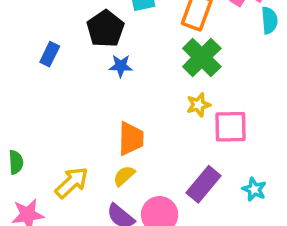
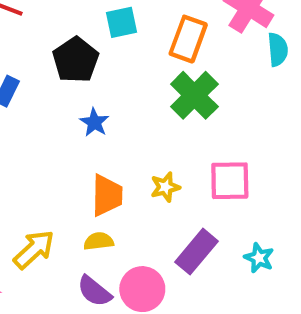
blue star: (121, 66) -> (94, 122), moved, turned 30
yellow star: (198, 105) -> (165, 187), moved
yellow semicircle: (124, 176) -> (99, 241), turned 35

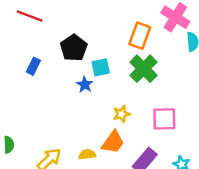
cyan square: (121, 22) -> (101, 67), moved
yellow star: (165, 187) -> (121, 114), moved
orange trapezoid: (107, 195) -> (113, 142), moved, turned 35

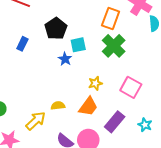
pink square: (164, 119) -> (131, 87), turned 30
yellow semicircle: (87, 154) -> (58, 106), moved

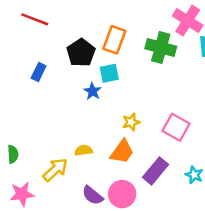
orange rectangle: (111, 18) -> (114, 40), moved
green cross: (114, 46) -> (161, 48), moved, turned -30

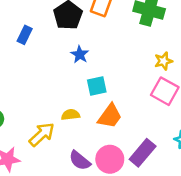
cyan square: (109, 73) -> (97, 86), moved
yellow star: (131, 122) -> (163, 61), moved
purple rectangle: (156, 171) -> (143, 153), moved

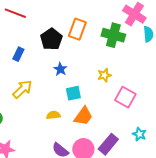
yellow star: (163, 61) -> (104, 75), moved
yellow arrow: (42, 134) -> (22, 89), moved

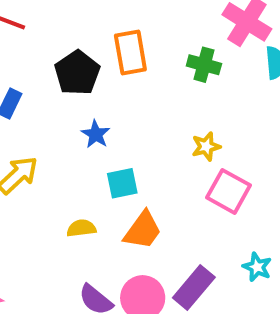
orange rectangle: (77, 29) -> (130, 52), turned -30
green cross: (113, 35) -> (204, 65), size x0.7
yellow star: (104, 75) -> (206, 146), moved

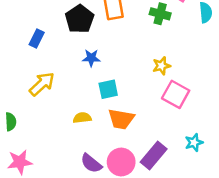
blue star: (96, 134) -> (91, 58), turned -30
orange trapezoid: (143, 230) -> (121, 119), turned 64
cyan star: (257, 267) -> (194, 142), turned 30

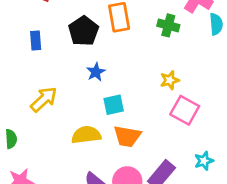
blue rectangle: (37, 38) -> (36, 41), moved, turned -30
blue star: (91, 58) -> (96, 72), turned -30
yellow semicircle: (82, 118) -> (86, 135), size x1.5

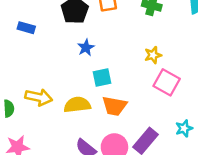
blue rectangle: (36, 41) -> (26, 28), moved, turned -70
yellow arrow: (44, 99) -> (39, 97), moved, turned 55

